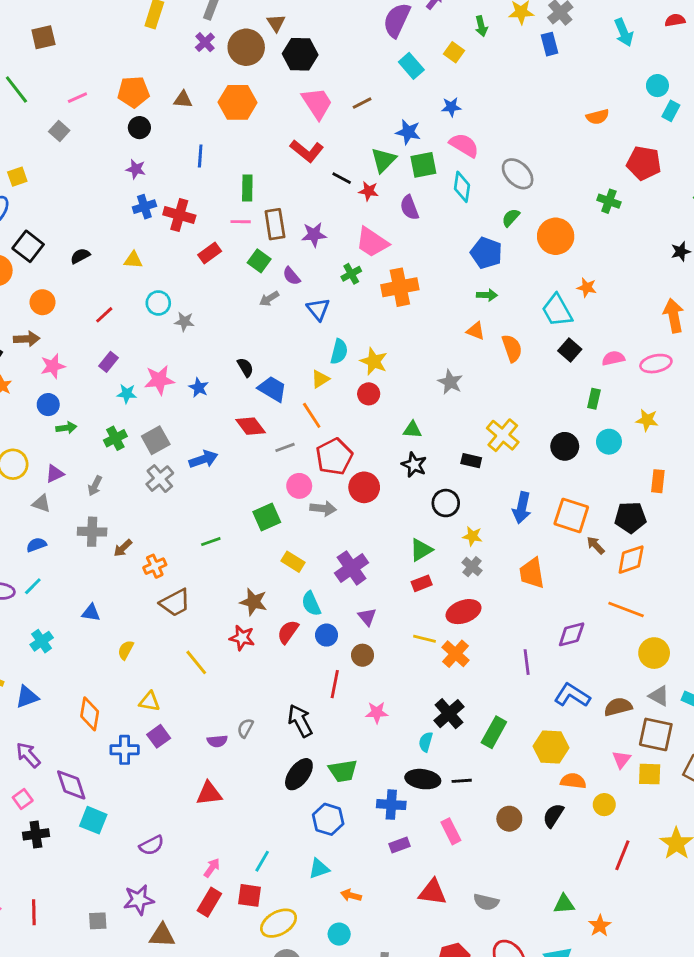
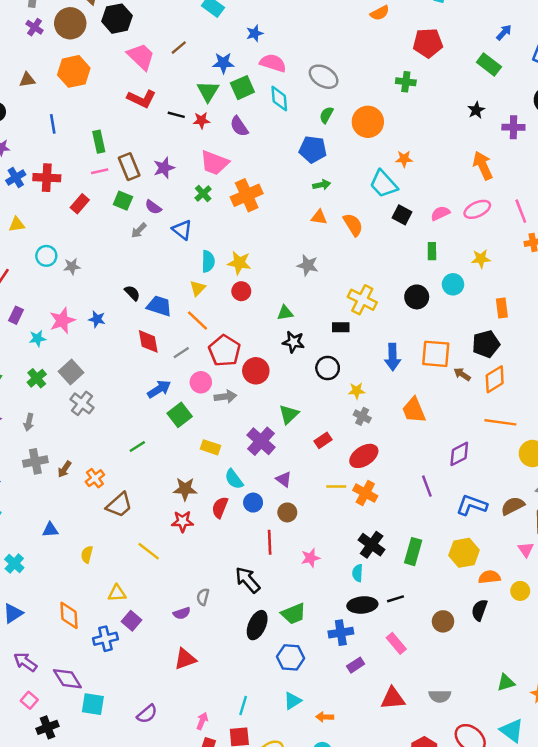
red diamond: (251, 426) -> (148, 341), turned 40
blue arrow: (203, 459) -> (159, 389), moved
green triangle: (421, 550) -> (289, 414), moved

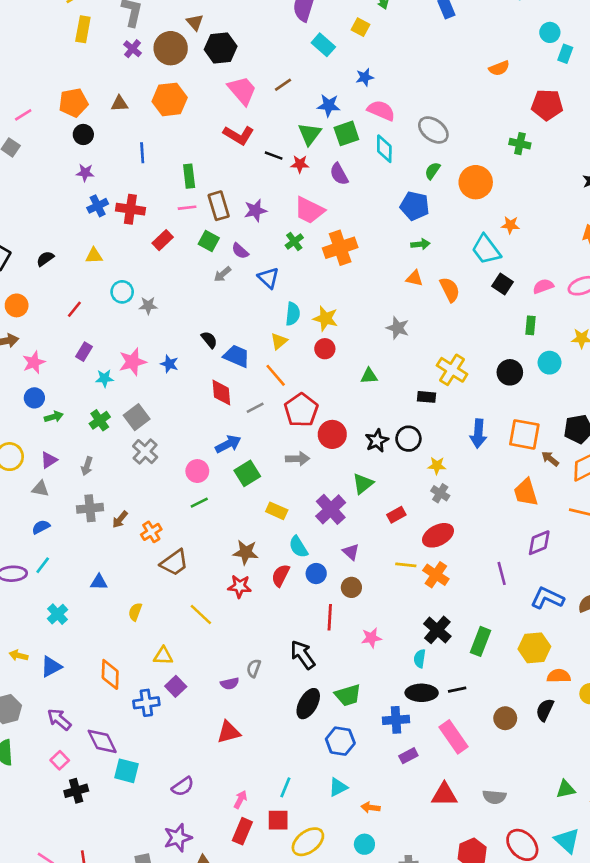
black star: (293, 342) -> (377, 441), moved, turned 30
pink circle: (201, 382) -> (197, 471), moved
orange trapezoid: (414, 410) -> (526, 492), moved
pink rectangle: (396, 643) -> (454, 737), size x1.4

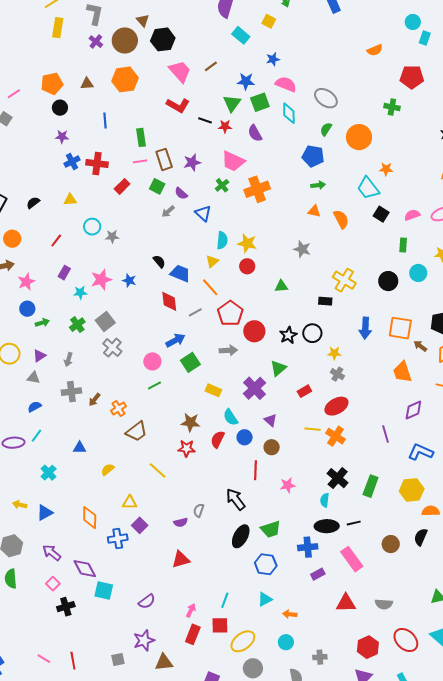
yellow semicircle: (135, 612) -> (108, 470), turned 32

